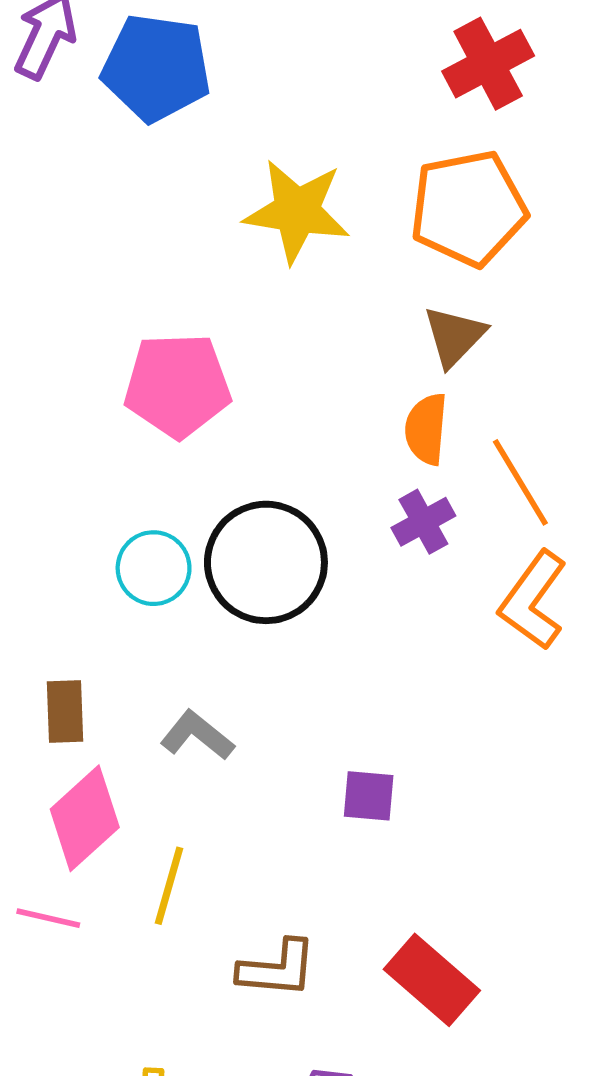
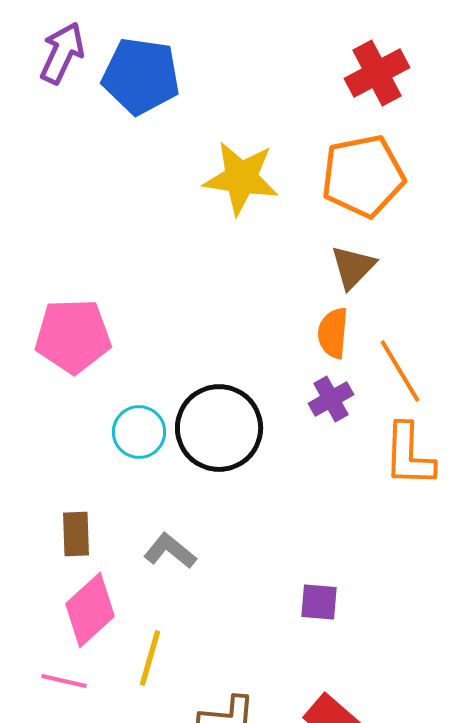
pink pentagon: (177, 385) -> (73, 336), moved
orange L-shape: (533, 600) -> (409, 455), turned -34
purple square: (369, 796) -> (319, 602), moved

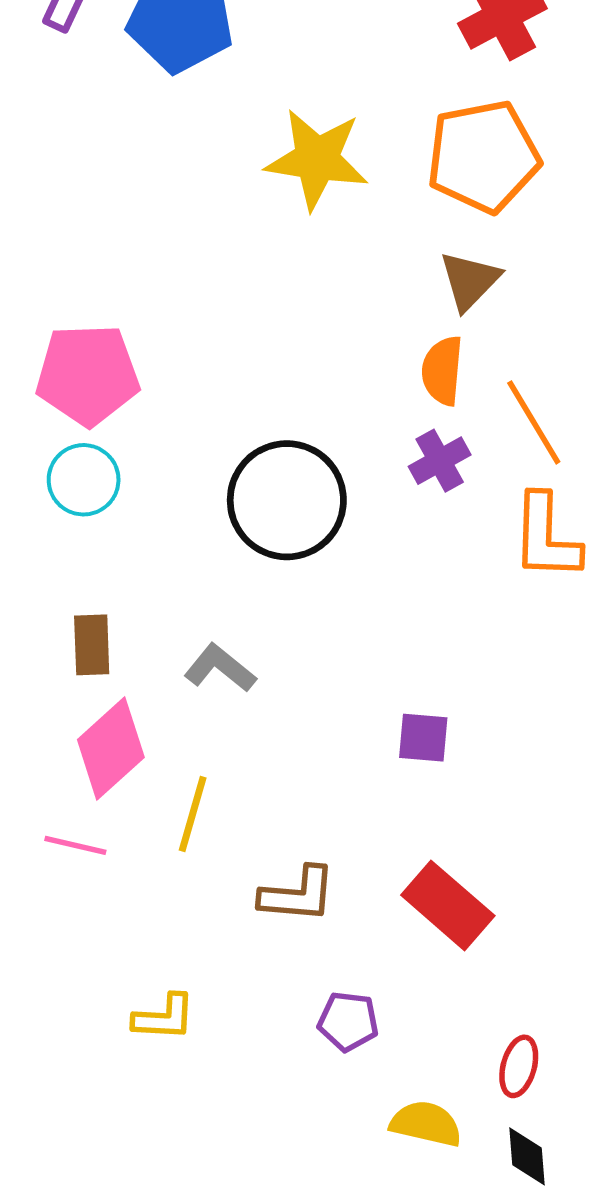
cyan circle: (139, 432) -> (84, 480), moved

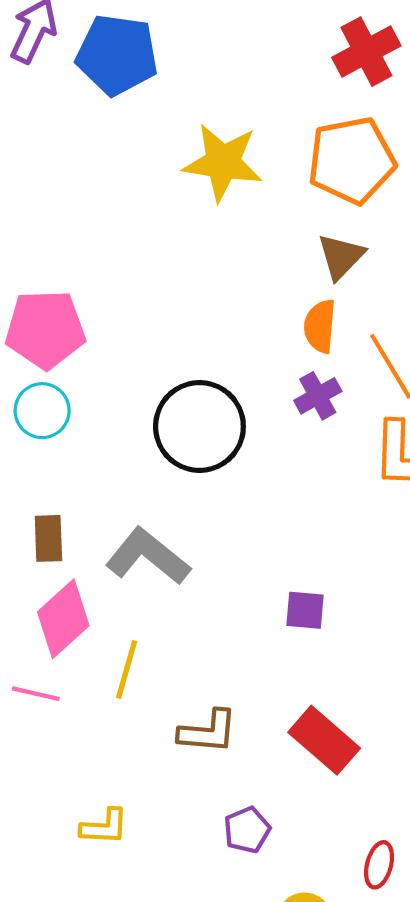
gray L-shape: (220, 668) -> (148, 556), size x1.5
purple pentagon: (348, 1021) -> (247, 830), turned -30

